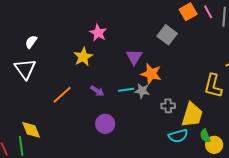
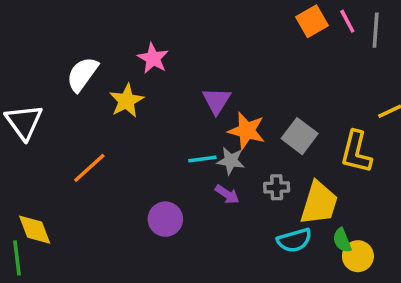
gray square: (167, 35) -> (300, 136), moved
white semicircle: (31, 42) -> (82, 74), moved, size x1.5
purple arrow: (97, 91) -> (227, 194), moved

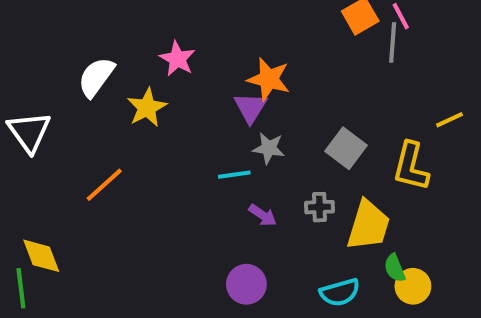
gray line: (376, 30) -> (393, 43), moved
orange star: (247, 131) -> (269, 79), moved
gray star: (231, 161) -> (269, 148), moved
purple circle: (165, 219) -> (246, 284), moved
cyan semicircle: (294, 240) -> (340, 292), moved

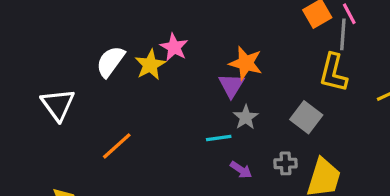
yellow star: (147, 108) -> (150, 65), moved
gray star: (269, 148) -> (246, 117), turned 30
yellow L-shape: (411, 166) -> (333, 73), moved

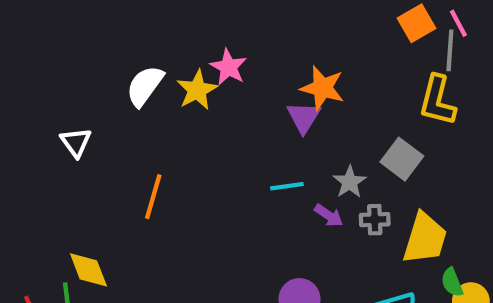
white triangle: (58, 105) -> (76, 142), size x0.7
gray star: (246, 117) -> (350, 182), moved
orange line: (117, 146) -> (153, 197), turned -32
purple arrow: (241, 170) -> (329, 215), moved

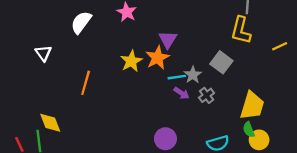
orange star: (322, 88) -> (157, 58), moved, turned 30
yellow star: (197, 90) -> (131, 61), moved
cyan line: (287, 186) -> (177, 77), moved
gray cross: (375, 220) -> (207, 95), turned -35
yellow trapezoid: (425, 238) -> (252, 106), moved

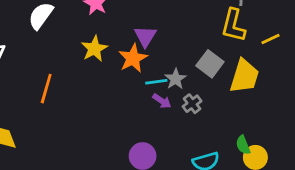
yellow line: (280, 46) -> (271, 39), moved
yellow star: (131, 61) -> (94, 49), moved
yellow trapezoid: (252, 106) -> (244, 76), moved

